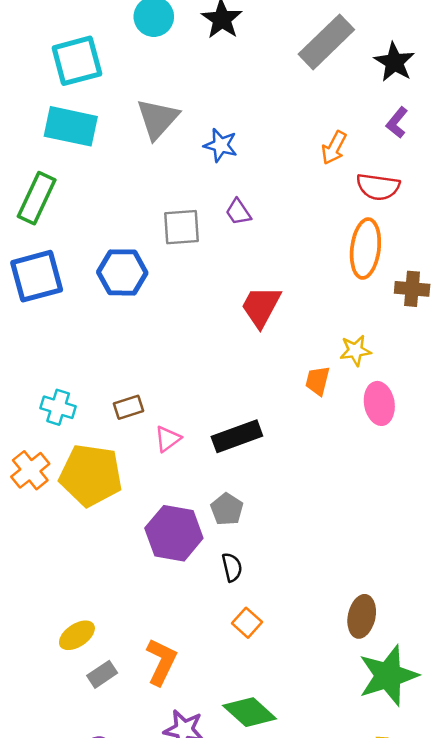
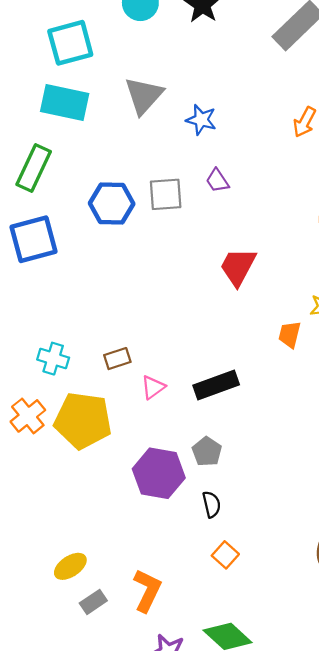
blue hexagon: (122, 272) -> (112, 204), moved

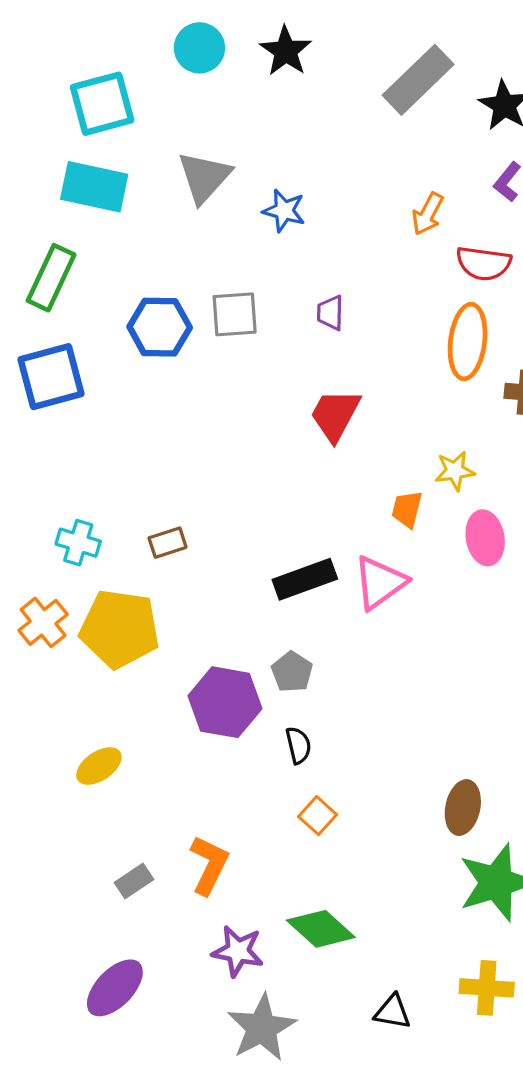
purple trapezoid: (217, 181) -> (330, 313), moved, turned 35
pink triangle: (153, 387) -> (380, 583), moved, size x1.6
yellow ellipse: (70, 566) -> (99, 766), moved

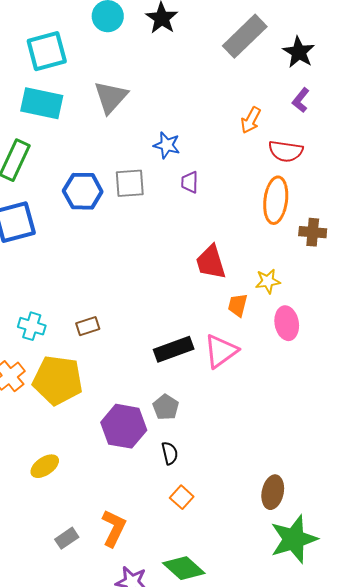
blue star: (284, 211) -> (167, 145), moved
red trapezoid: (335, 415) -> (211, 262), moved, turned -45

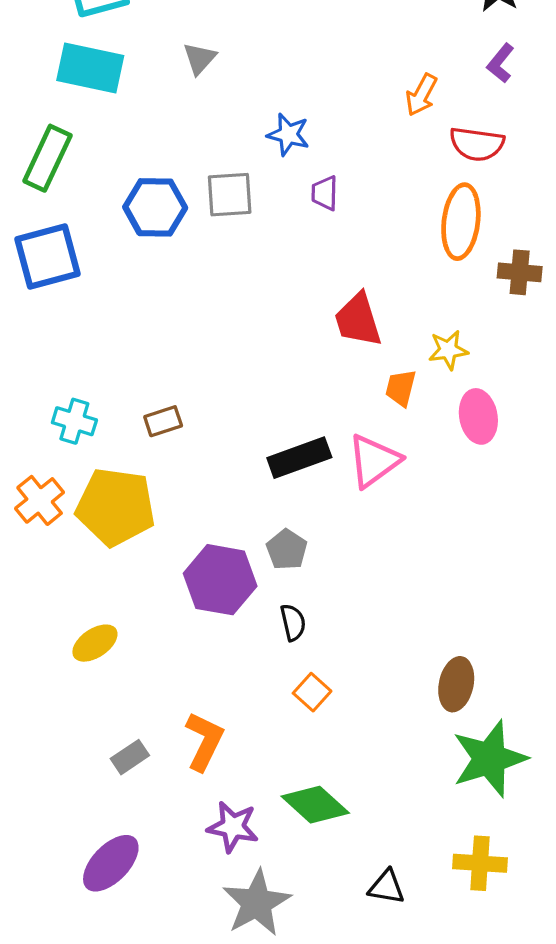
gray triangle: (111, 97) -> (200, 58), size x0.6

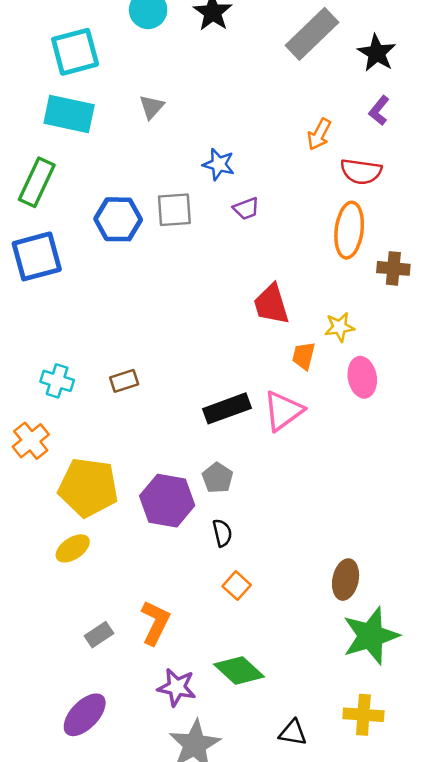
purple trapezoid: (325, 193) -> (246, 209), turned -112
yellow pentagon: (116, 507) -> (88, 487), moved

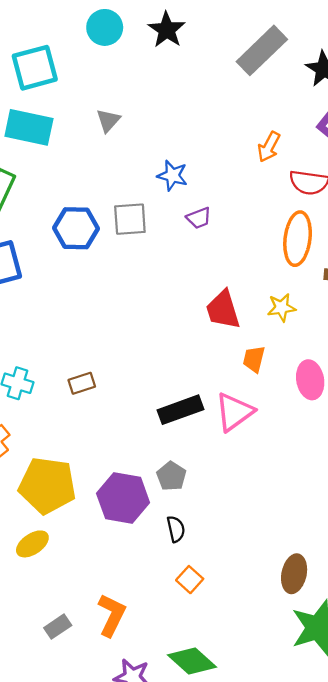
yellow star: (340, 327) -> (281, 307), moved

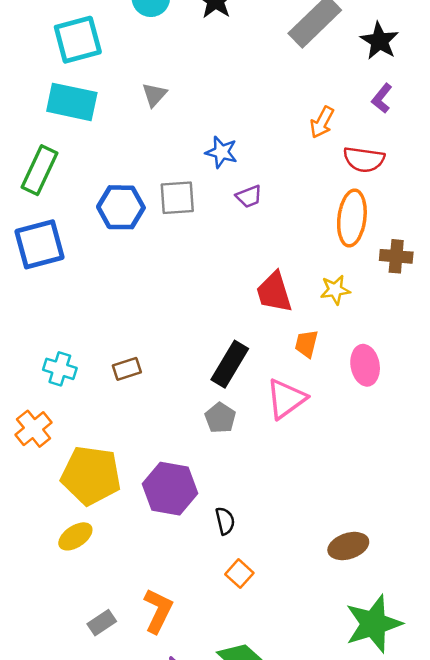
black rectangle: (180, 410) -> (230, 364), moved, turned -39
gray pentagon: (171, 476) -> (220, 418), moved
brown ellipse: (294, 574) -> (348, 546), moved, turned 60

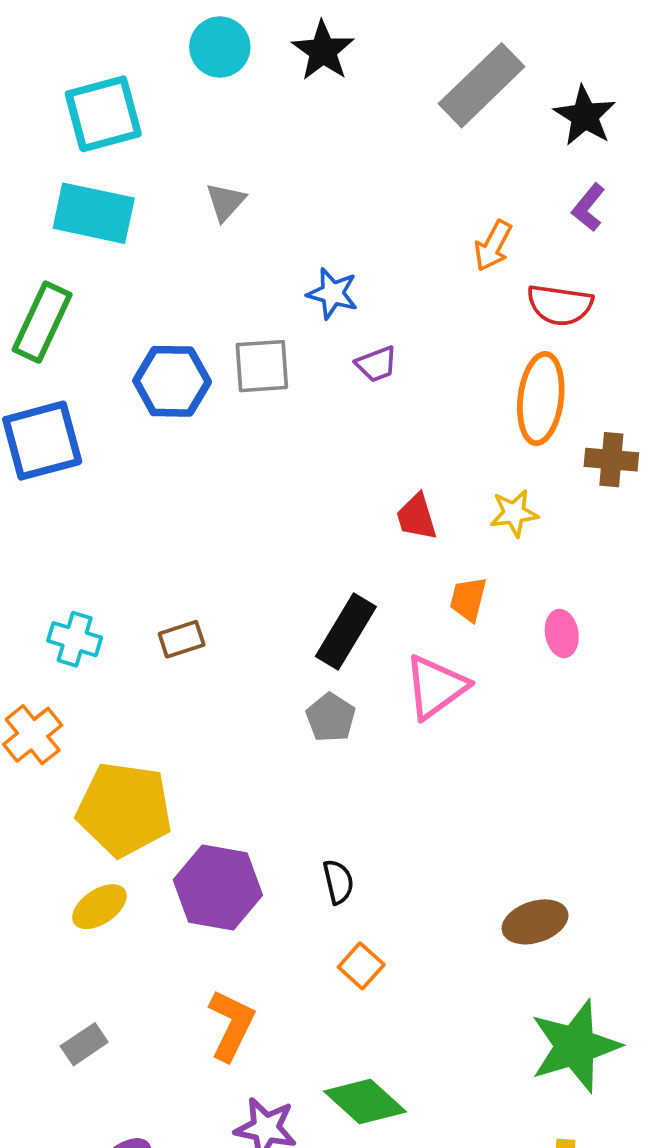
red trapezoid: (274, 292) -> (417, 517), size x0.7
pink ellipse: (365, 365) -> (562, 633), size x0.7
purple hexagon: (170, 489) -> (218, 888), moved
gray rectangle: (102, 623) -> (84, 1044), moved

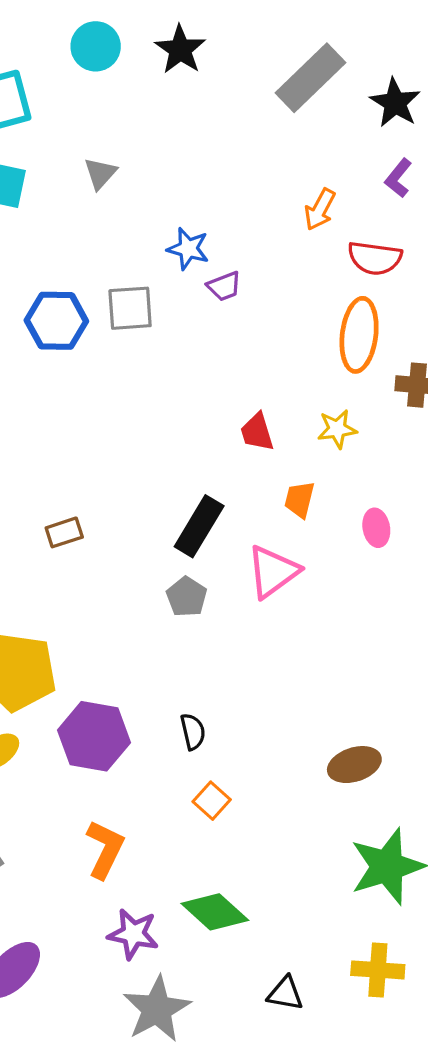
purple trapezoid: (376, 364) -> (224, 286), moved

